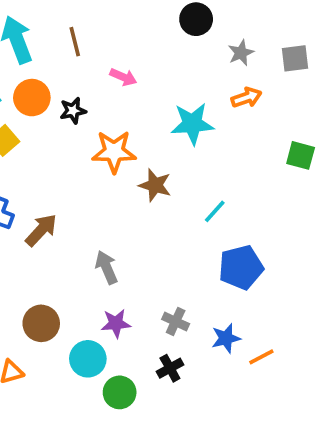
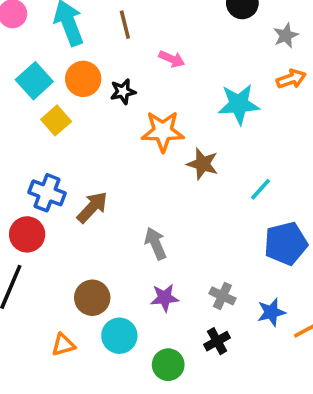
cyan circle: (88, 359) -> (119, 336), moved

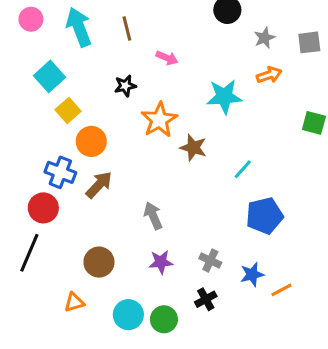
orange circle: (83, 79) -> (91, 141), moved
orange star: (163, 131) -> (159, 120), turned -30
cyan circle: (119, 336) -> (128, 315), moved

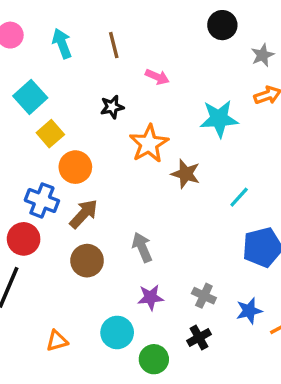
cyan arrow: (79, 27) -> (62, 43), size x0.7
brown circle: (99, 262) -> (87, 261), moved
cyan circle: (128, 315) -> (117, 332), moved

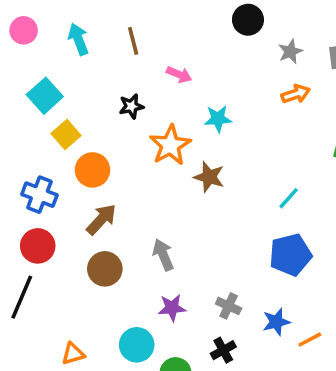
cyan star: (219, 119) -> (218, 119), moved, size x0.7
cyan line: (239, 197) -> (289, 198), moved
blue cross: (42, 200) -> (39, 195), moved

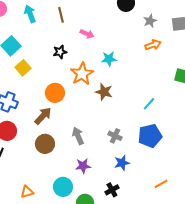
orange circle: (92, 170) -> (55, 93), moved
gray cross: (229, 306) -> (115, 136), moved
blue star: (276, 322) -> (122, 163), moved

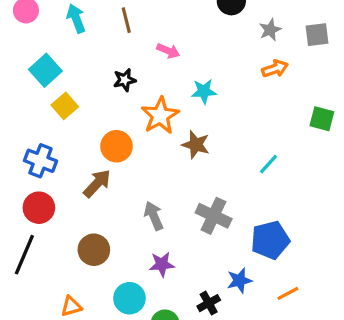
gray cross: (115, 136) -> (214, 216), size x1.5
blue pentagon: (150, 136) -> (270, 240), moved
brown circle: (45, 144) -> (94, 250), moved
blue star: (122, 163) -> (239, 280), moved

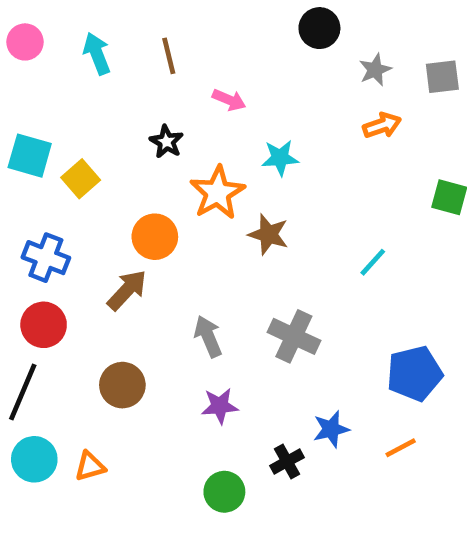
cyan square: (45, 70) -> (30, 156), moved, turned -32
black star: (125, 80) -> (166, 142), turned -30
blue pentagon: (270, 240) -> (414, 373), moved
cyan circle: (129, 298) -> (34, 459), moved

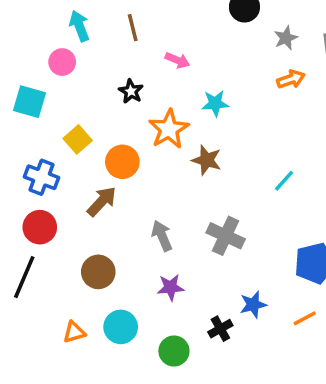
pink circle: (25, 42) -> (62, 62), moved
yellow square: (81, 179) -> (78, 139), moved
cyan circle: (34, 459) -> (121, 327), moved

